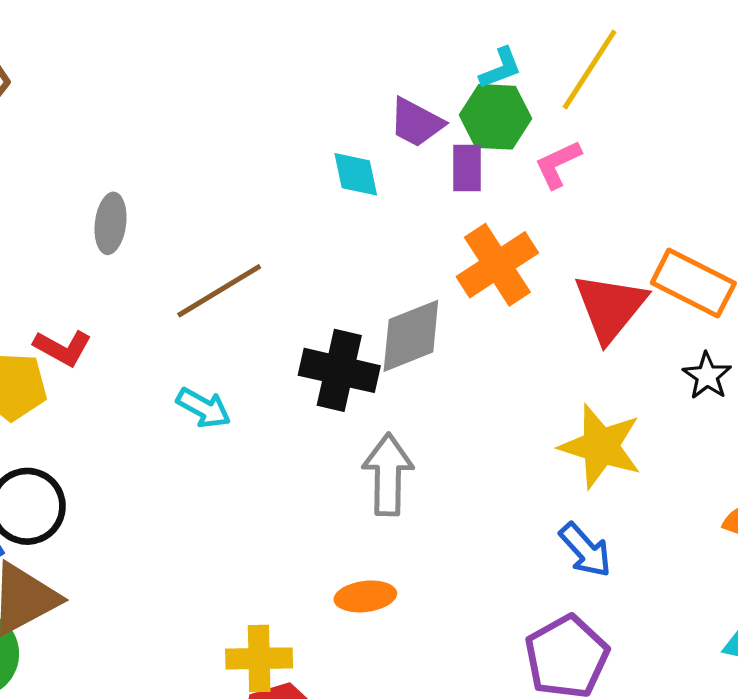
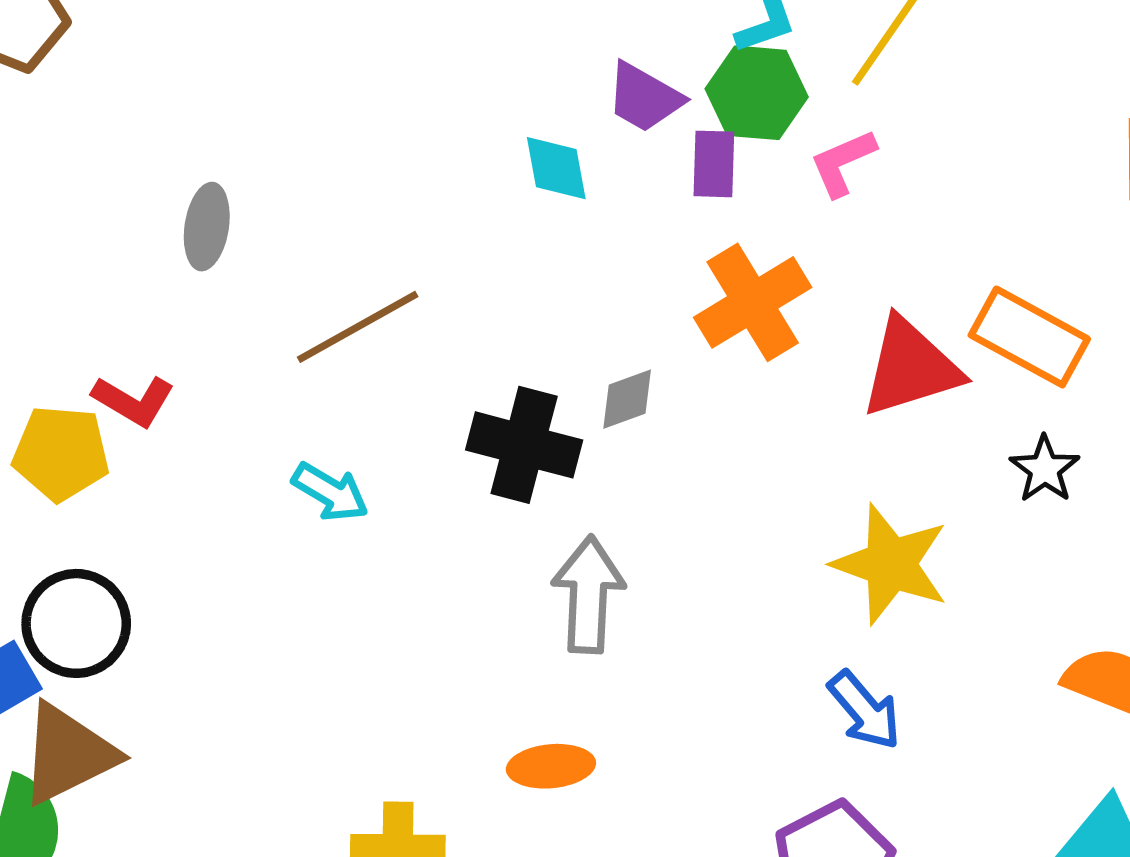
red triangle: (610, 307) -> (911, 367), turned 32
gray diamond: (411, 336) -> (627, 399), size x0.6

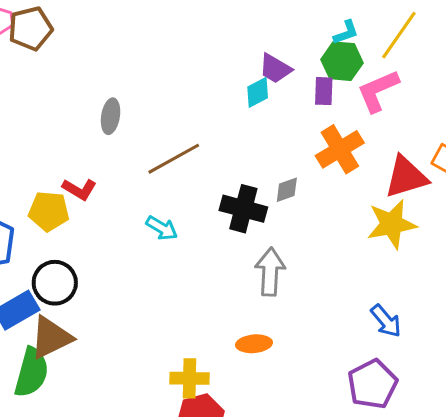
purple trapezoid: (644, 97) -> (275, 69), moved
pink L-shape: (843, 163) -> (378, 91), size x1.5
cyan diamond: (556, 168) -> (258, 92), turned 72
yellow star: (891, 564) -> (392, 224), moved, turned -30

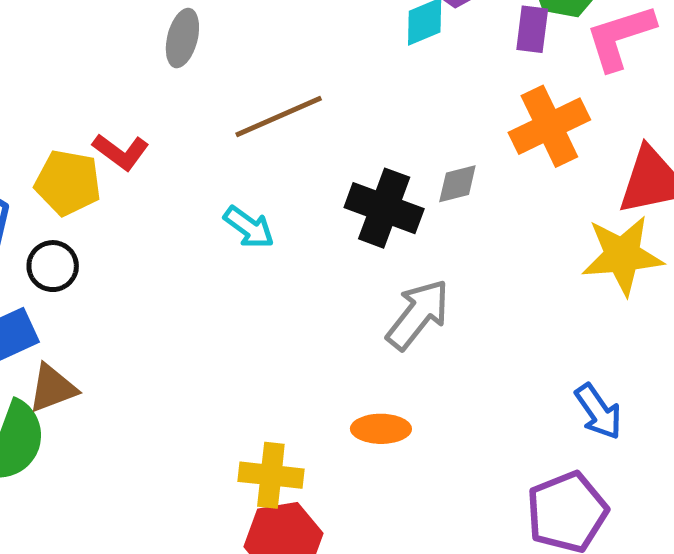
gray arrow: (270, 272) -> (418, 314), turned 30
black circle: (55, 283) -> (53, 266), moved, size x0.7
brown triangle: (51, 338) -> (52, 388), size x0.7

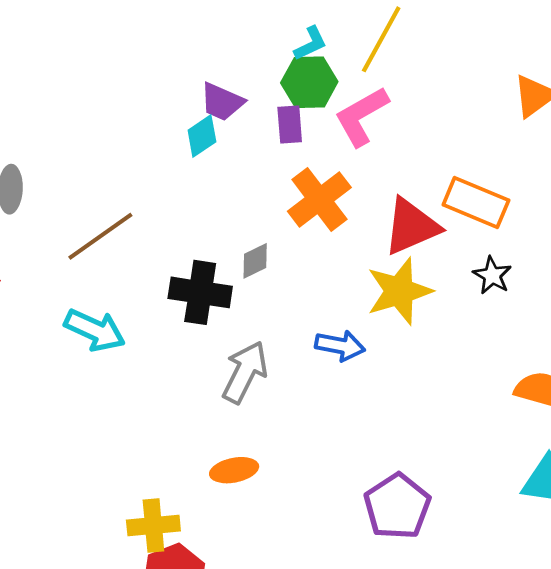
cyan arrow: (249, 227) -> (95, 330), size x1.4
blue arrow: (598, 412) -> (340, 346), moved, turned -33

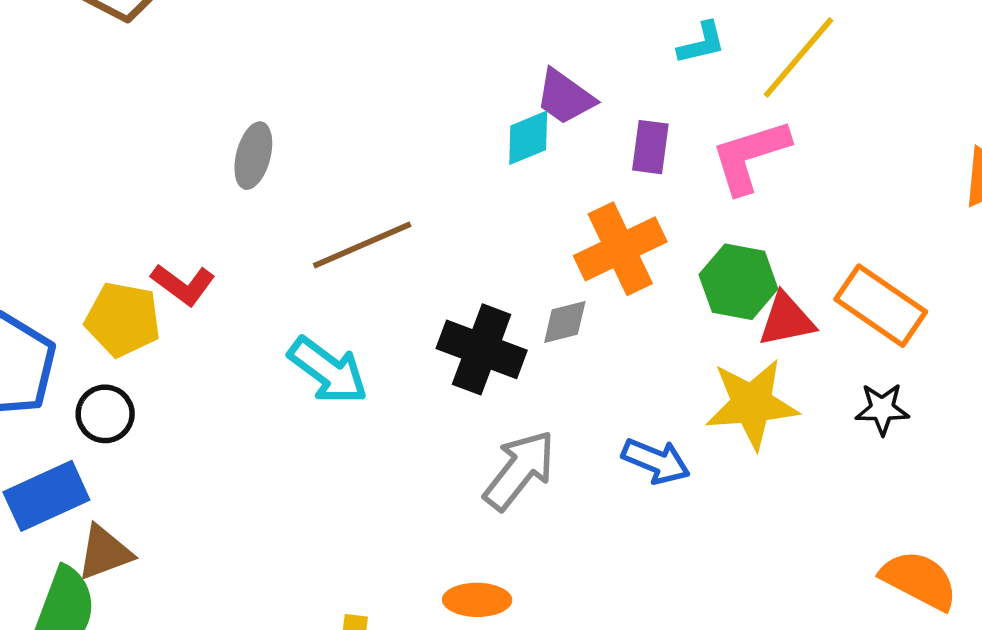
green hexagon: (309, 82) -> (738, 282), moved
orange cross: (319, 199) -> (620, 249), moved
red triangle: (411, 227) -> (786, 320), size x0.7
black star: (492, 275) -> (882, 409), turned 30

